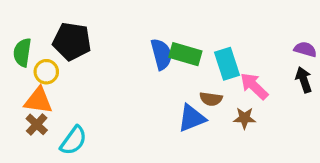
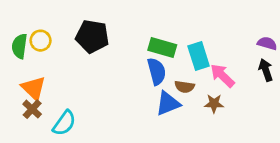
black pentagon: (72, 41) -> (92, 36), moved
blue semicircle: (161, 54) -> (157, 71), moved
yellow circle: (46, 72) -> (41, 41), moved
orange triangle: (38, 100) -> (34, 88), turned 36

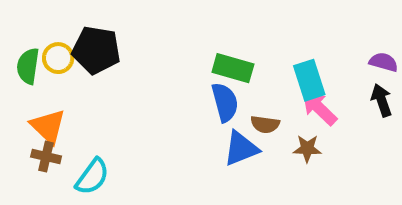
black pentagon: (92, 36) -> (96, 50), moved
cyan rectangle: (199, 56) -> (309, 80), moved
brown cross: (32, 109) -> (46, 157), turned -30

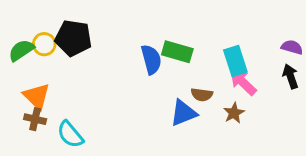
green semicircle: (28, 66) -> (21, 50), turned 48
blue semicircle: (225, 102) -> (151, 59), moved
brown star: (307, 148) -> (234, 113), turned -30
cyan semicircle: (92, 177) -> (70, 134), turned 104

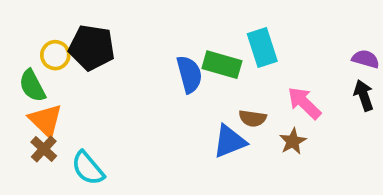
green semicircle: (21, 50) -> (32, 86), moved, turned -84
cyan rectangle: (235, 61) -> (262, 47), moved
brown cross: (35, 119) -> (44, 149), turned 30

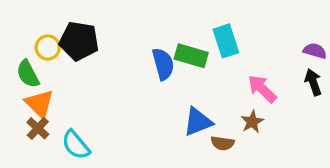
brown semicircle: (253, 118) -> (223, 143), moved

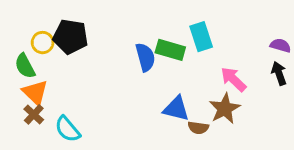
blue triangle: (198, 122) -> (176, 109), turned 36
brown star: (252, 122) -> (225, 109), size x1.5

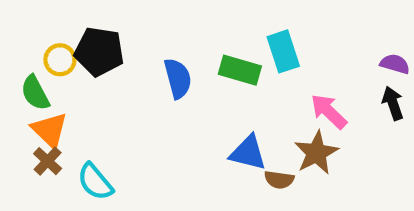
blue semicircle: (145, 57) -> (178, 78), moved

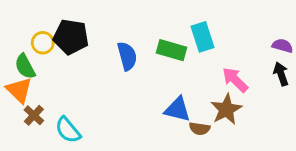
orange triangle: (50, 130) -> (19, 90), moved

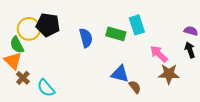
yellow circle: (43, 43) -> (29, 29), size x1.5
brown star: (226, 109) -> (169, 74), moved, turned 30
brown semicircle: (200, 129) -> (135, 87), turned -136

